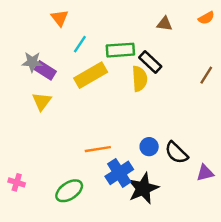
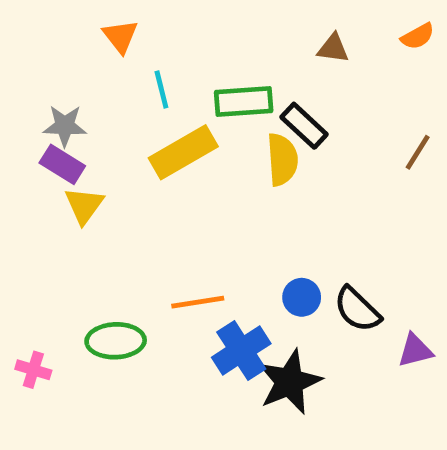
cyan line: (80, 44) -> (161, 89), turned -48
purple rectangle: (45, 70) -> (62, 164), moved
green ellipse: (69, 191) -> (116, 341), moved, turned 32

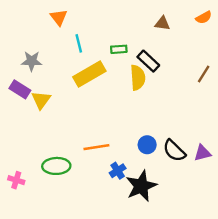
green rectangle: (244, 102) -> (119, 49), size x0.6
purple rectangle: (62, 164) -> (20, 89), moved
blue cross: (241, 350) -> (118, 171), size x0.6
purple triangle: (415, 350) -> (203, 153), moved

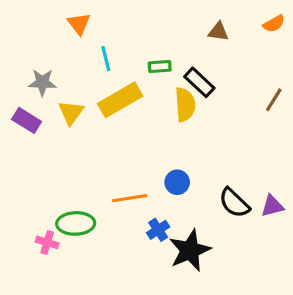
yellow triangle: (41, 100) -> (71, 112), moved
blue circle: (147, 145) -> (177, 182), moved
pink cross: (16, 180) -> (47, 242), moved

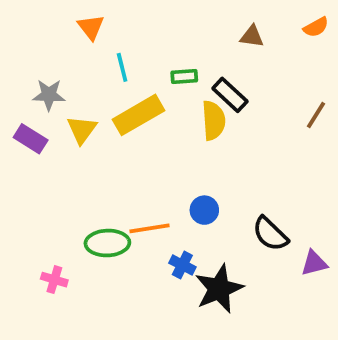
purple triangle: (272, 206) -> (314, 263), moved
green ellipse: (76, 223) -> (107, 243), moved
blue cross: (158, 230) -> (182, 265), turned -30

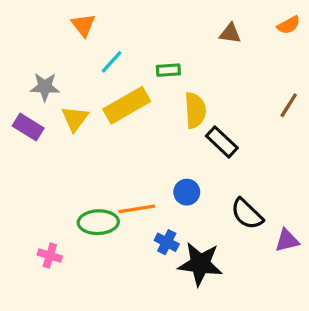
cyan line: (122, 67) -> (112, 62), turned 56
black rectangle: (230, 95) -> (222, 142), moved
black star: (219, 289) -> (200, 264), turned 30

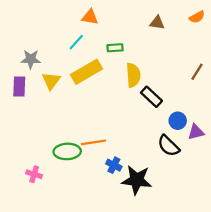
orange triangle: (83, 25) -> (90, 17), moved, turned -42
purple rectangle: (28, 127) -> (19, 87), turned 60
blue circle: (187, 192) -> (178, 121), moved
purple triangle: (287, 241) -> (196, 132), moved

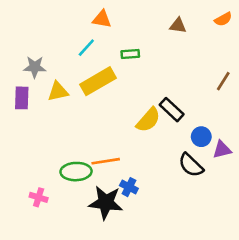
yellow semicircle: (133, 75) -> (148, 120), moved, turned 45
yellow triangle: (51, 81) -> (58, 91), turned 42
black star: (137, 180) -> (106, 203), moved

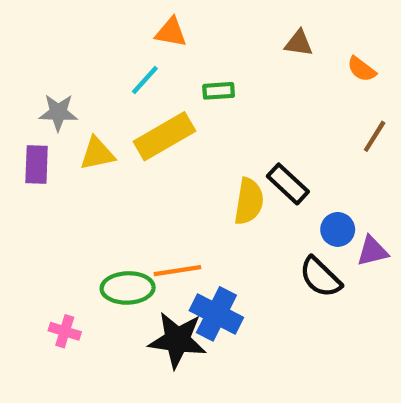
orange semicircle: (223, 19) -> (362, 69), moved, turned 66
yellow semicircle: (148, 120) -> (249, 201), turned -32
blue cross: (129, 187) -> (216, 314), size x1.6

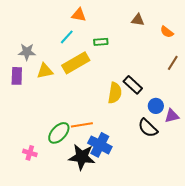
green ellipse: (128, 288) -> (59, 133), turned -45

